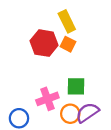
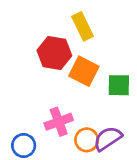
orange square: (68, 44) -> (84, 71), moved, size x1.5
green square: (76, 86) -> (119, 85), moved

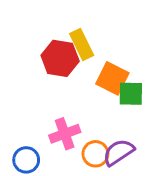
yellow rectangle: (82, 26) -> (82, 44), moved
orange square: (84, 71) -> (112, 78), moved

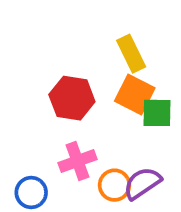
yellow rectangle: (82, 44) -> (131, 54), moved
red hexagon: (60, 58) -> (72, 98), moved

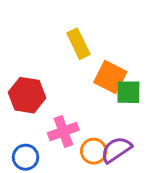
yellow rectangle: (131, 54) -> (78, 44), moved
red hexagon: (72, 98) -> (27, 95), moved

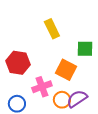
orange square: (110, 77) -> (66, 70), moved
green square: (128, 92) -> (85, 49), moved

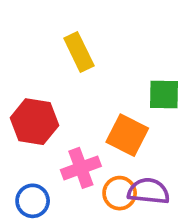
yellow rectangle: (52, 29) -> (79, 52), moved
purple semicircle: (77, 99) -> (149, 191), turned 40

